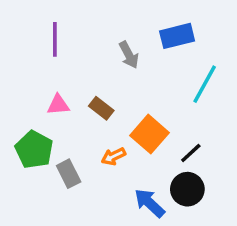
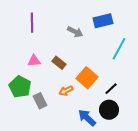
gray arrow: (129, 55) -> (75, 32), turned -35

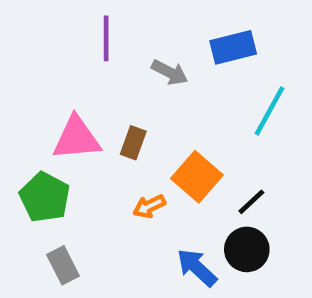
purple line: (32, 23) -> (106, 38), moved
pink triangle: (34, 61) -> (77, 138), size x1.6
brown rectangle: (59, 63) -> (133, 143), turned 72
gray rectangle: (40, 101) -> (63, 265), moved

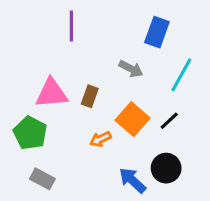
blue rectangle: (233, 47) -> (157, 32), turned -56
gray arrow: (170, 72) -> (131, 69), moved
black line: (251, 202) -> (169, 121), moved
gray rectangle: (63, 265) -> (42, 179), turned -35

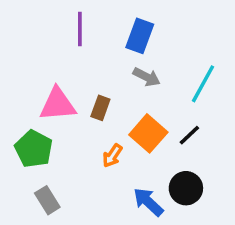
blue rectangle: (157, 32) -> (140, 36), moved
orange arrow: (100, 139) -> (112, 156), turned -30
gray rectangle: (42, 179) -> (47, 200), turned 30

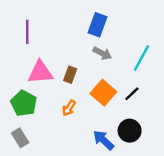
purple line: (80, 29) -> (27, 32), moved
orange arrow: (112, 156) -> (69, 108), moved
gray rectangle: (47, 200) -> (20, 138), moved

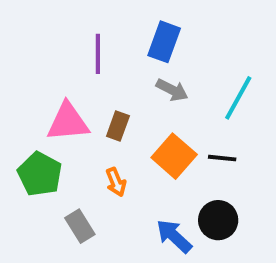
purple line: (27, 32) -> (98, 54), moved
black line: (132, 94) -> (222, 158), turned 49
orange arrow: (69, 108) -> (116, 182), turned -56
gray rectangle: (20, 138) -> (80, 226), moved

